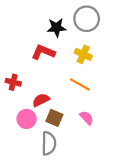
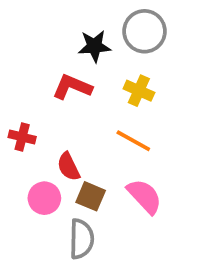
red semicircle: (41, 100) -> (68, 167), turned -90
pink semicircle: (87, 118) -> (144, 196), size x1.5

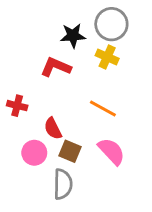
yellow cross: (139, 91) -> (107, 57), moved

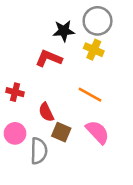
pink circle: (34, 153) -> (15, 133), moved
gray semicircle: (63, 184) -> (39, 151), moved

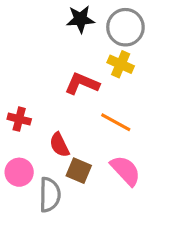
black star: (64, 31) -> (80, 19), moved
red L-shape: (49, 58) -> (82, 84), moved

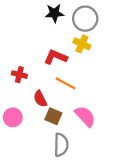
red cross: (19, 119) -> (19, 75), moved
orange line: (116, 122) -> (65, 83), moved
gray semicircle: (50, 195) -> (61, 145), moved

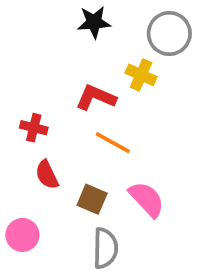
gray circle: (85, 19) -> (169, 34), moved
red semicircle: (40, 99) -> (47, 175), moved
pink circle: (13, 117) -> (22, 235), moved

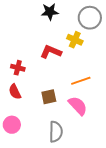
orange line: (113, 143) -> (81, 81), moved, turned -48
red semicircle: (47, 175) -> (15, 92), moved
brown square: (92, 199) -> (49, 97), moved, turned -35

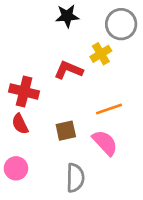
yellow cross: (75, 40) -> (101, 54), turned 35
red cross: (18, 68) -> (24, 92), size x1.5

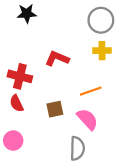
black star: (67, 16) -> (27, 13), moved
yellow cross: (101, 54) -> (102, 51), moved, turned 30
gray semicircle: (75, 178) -> (77, 148), moved

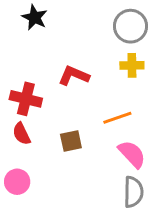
black star: (27, 13) -> (35, 17), turned 30
pink semicircle: (87, 119) -> (132, 154), moved
gray semicircle: (77, 148) -> (133, 192), moved

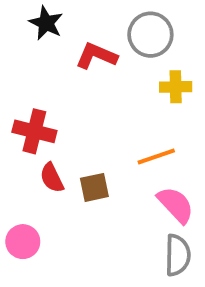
gray circle: (130, 26) -> (150, 35), moved
red L-shape: (74, 76) -> (96, 56), moved
red semicircle: (21, 134) -> (52, 178), moved

